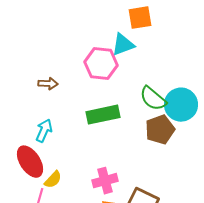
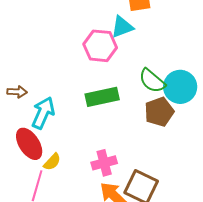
brown arrow: (48, 84) -> (17, 92), moved
cyan arrow: (44, 131) -> (43, 113), size x1.4

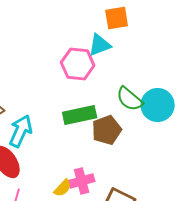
brown pentagon: (159, 112) -> (107, 130), moved
yellow semicircle: (52, 162) -> (63, 188), moved

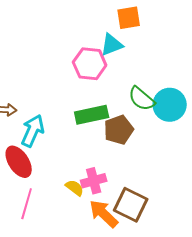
yellow semicircle: (63, 188) -> (75, 188), turned -96

